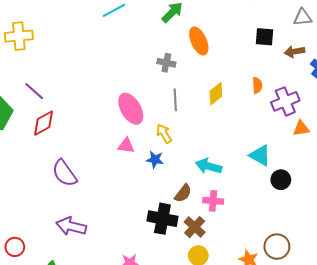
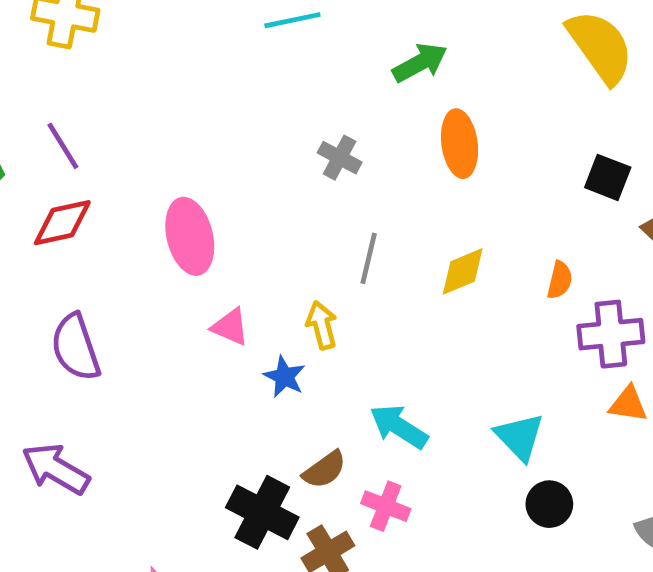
gray cross: (166, 63) -> (340, 158), moved
pink ellipse: (131, 109) -> (190, 236), moved

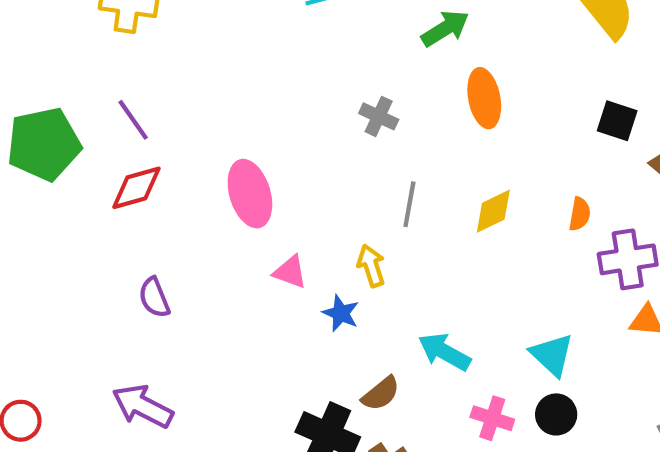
purple semicircle: (76, 347) -> (154, 298), size x0.7
black circle: (549, 504) -> (556, 414), moved
pink cross: (386, 506) -> (492, 418), moved

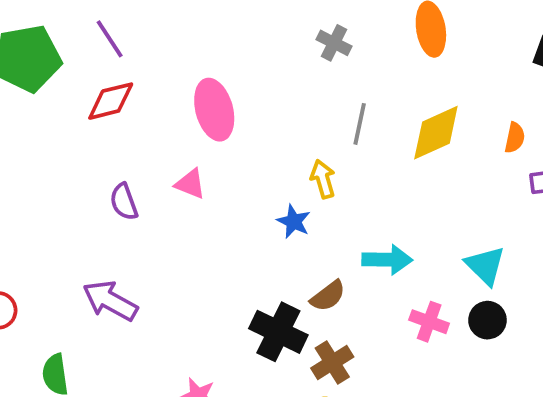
yellow diamond: (493, 211) -> (436, 133), size x1.4
pink triangle: (290, 272) -> (190, 184), moved
cyan arrow: (444, 352) -> (387, 260), turned 150

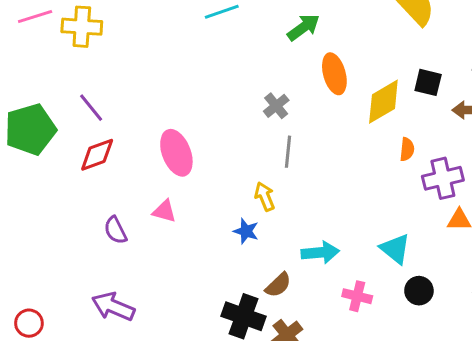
gray cross: (334, 43) -> (276, 106), moved, turned 30
yellow diamond: (436, 133) -> (383, 102), moved
black circle: (487, 320) -> (419, 291), moved

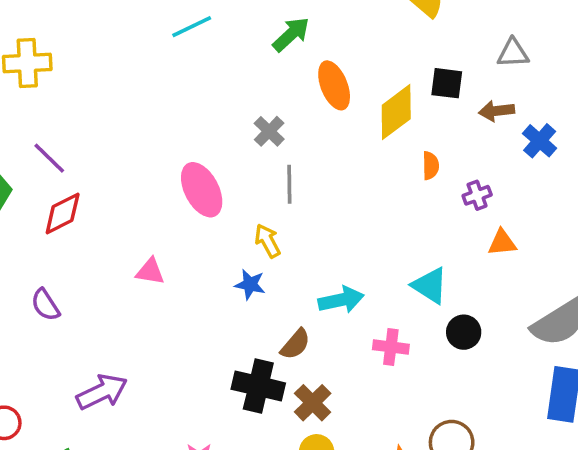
pink ellipse: (176, 153) -> (202, 190), moved
purple cross: (443, 178) -> (477, 195), size x0.6
purple semicircle: (115, 230) -> (45, 305), moved
purple arrow: (113, 307) -> (102, 392), turned 138

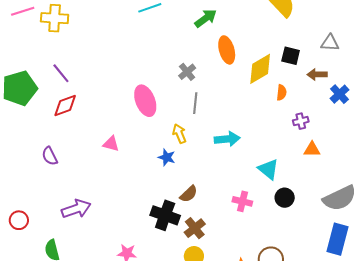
orange semicircle: (431, 166) -> (282, 93), moved
cyan arrow: (341, 300) -> (227, 139), moved

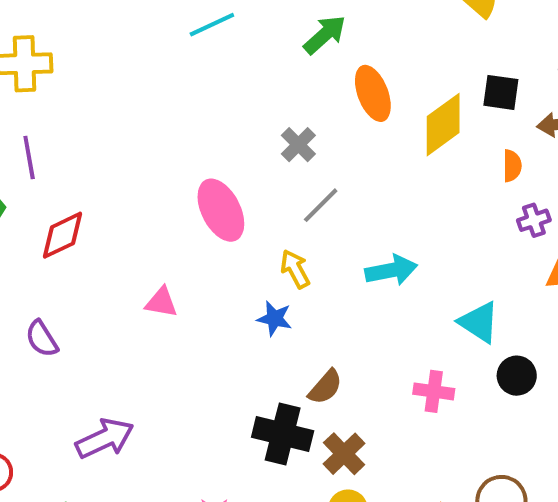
purple line: (61, 73) -> (29, 157), moved, turned 35
orange semicircle: (282, 93) -> (512, 166), moved
gray line: (195, 103) -> (321, 205), turned 45

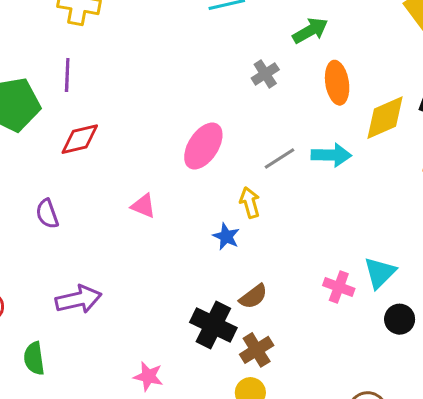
gray cross: (298, 145) -> (265, 74), moved
pink ellipse: (221, 210) -> (203, 146), turned 48
cyan arrow: (391, 270) -> (331, 155), moved
cyan triangle: (479, 322) -> (380, 273), turned 30
pink cross: (434, 391) -> (339, 287), moved

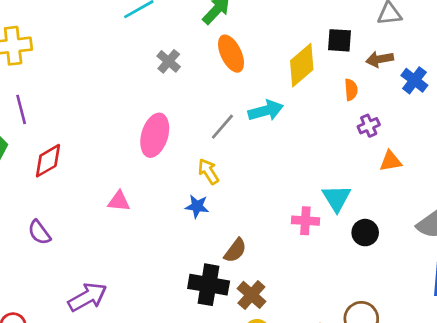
gray cross: (265, 74) -> (169, 61), moved
orange ellipse: (337, 83) -> (231, 54), moved

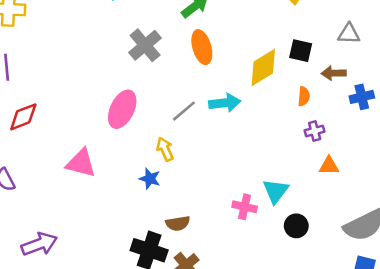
gray cross: (169, 61) -> (145, 45), size x1.5
blue cross: (414, 80) -> (362, 97), turned 30
pink triangle: (119, 201) -> (81, 163), size x1.5
brown semicircle: (235, 250) -> (178, 223), turned 35

